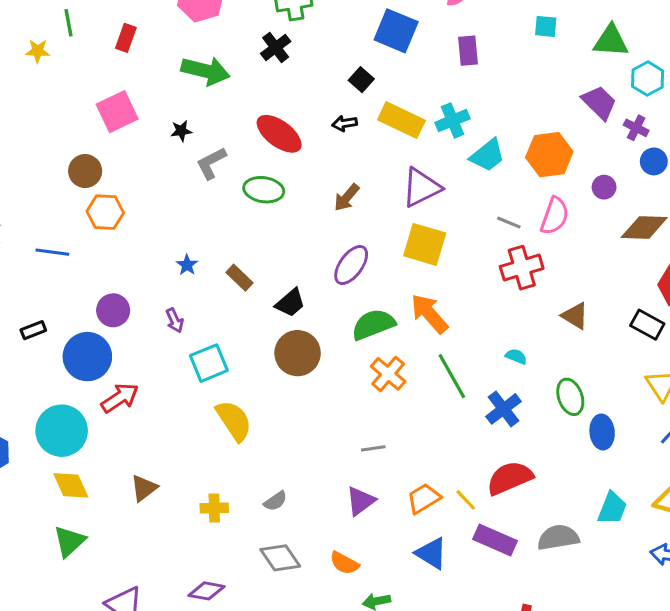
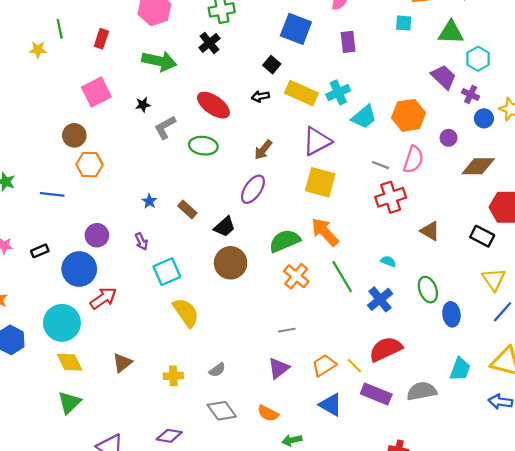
purple ellipse: (351, 265) -> (253, 189), moved

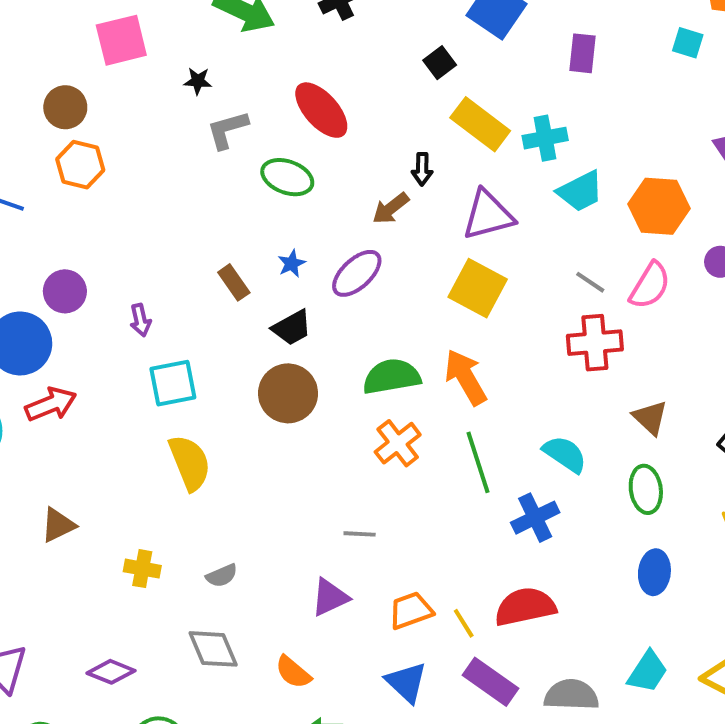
black arrow: (260, 96) -> (422, 169), moved, turned -91
blue star: (149, 201) -> (292, 264), moved
cyan semicircle: (388, 261) -> (565, 454), size x1.6
green ellipse: (428, 290) -> (646, 489), moved

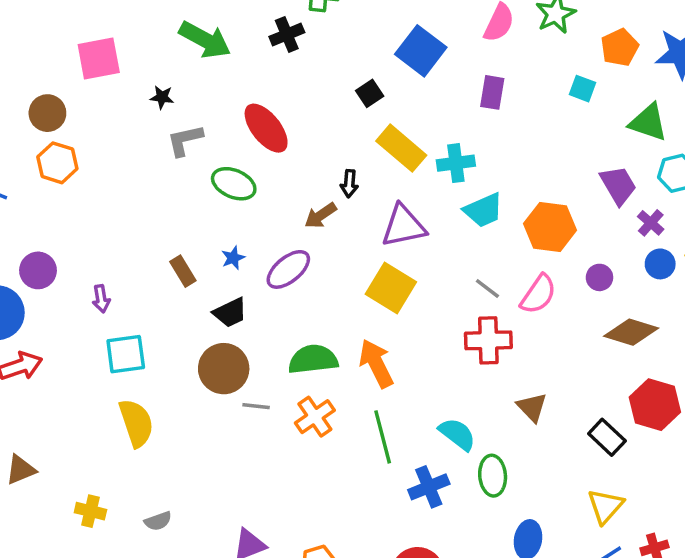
green ellipse: (646, 489) -> (493, 476), moved
gray line: (360, 534) -> (256, 406), moved

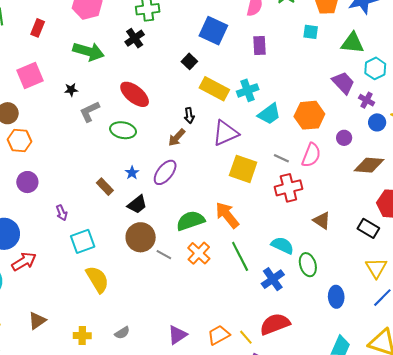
purple circle: (38, 270) -> (27, 182), moved
yellow square: (391, 288) -> (243, 169), moved
gray line: (256, 406) -> (164, 255), turned 35

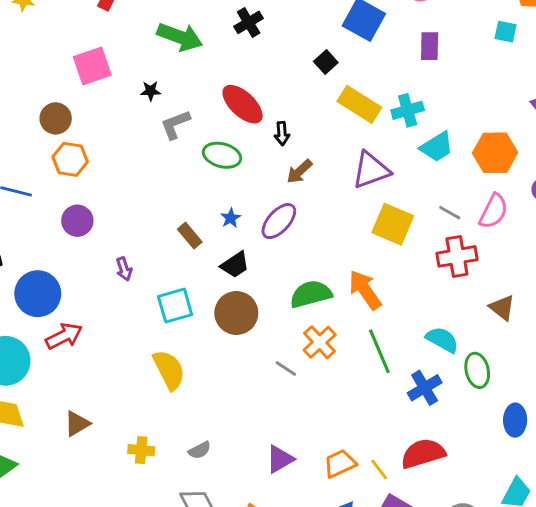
black arrow: (189, 116) -> (282, 133), moved
cyan square: (83, 241) -> (175, 306), moved
gray line: (164, 255) -> (286, 369), moved

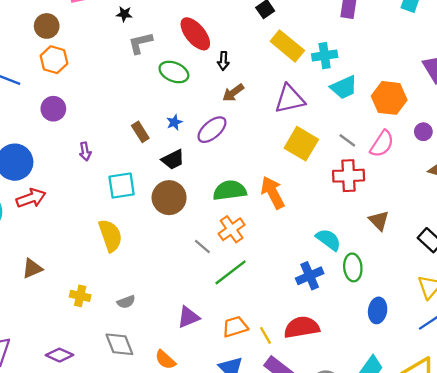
green line: (379, 351) -> (231, 272), moved, turned 68

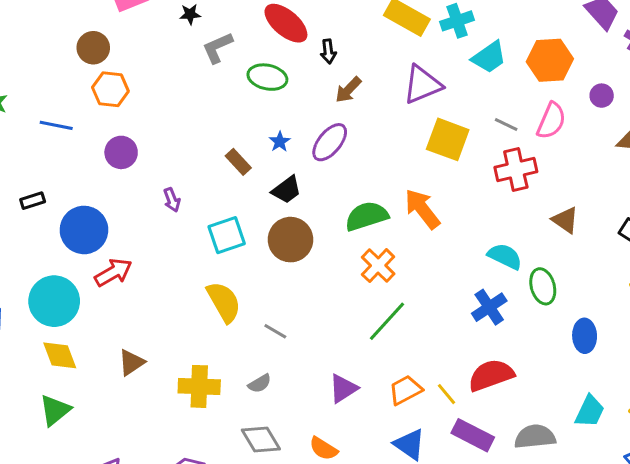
gray line: (202, 246) -> (275, 331), moved
yellow cross: (80, 296) -> (199, 386), size x1.5

